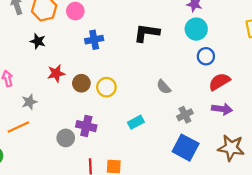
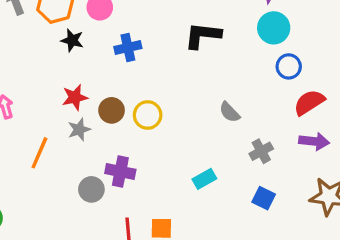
black star: (38, 41) -> (72, 40), moved
gray star: (29, 102) -> (79, 130), moved
cyan rectangle: (136, 122) -> (204, 179), moved
orange line: (18, 127) -> (39, 153), moved, turned -40
blue square: (186, 148) -> (264, 198), size x0.6

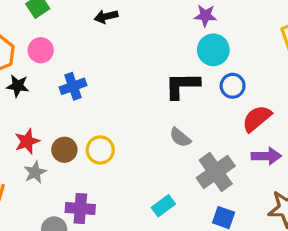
black L-shape: (203, 35) -> (182, 85), moved
gray cross: (261, 151) -> (216, 172), size x1.6

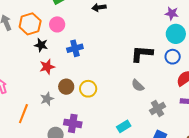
purple star: (205, 16) -> (172, 13), moved
cyan circle: (213, 50) -> (176, 34), moved
red star: (27, 141) -> (47, 67), moved
gray cross: (216, 172) -> (158, 108), size x0.7

